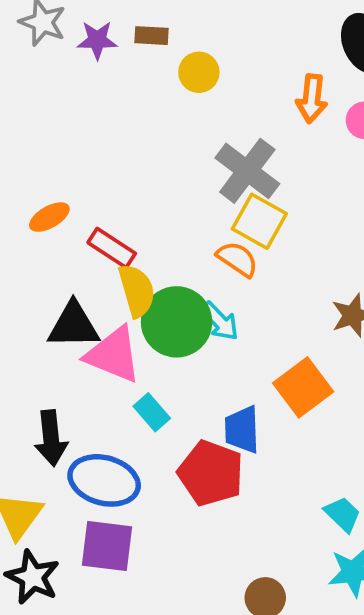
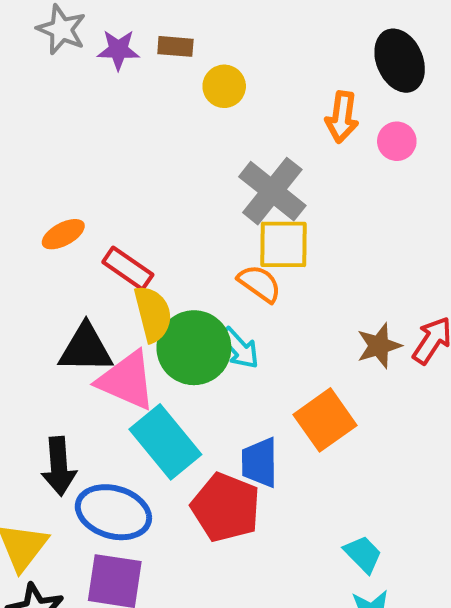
yellow square: (259, 221) -> (284, 244), turned -30
cyan rectangle: (152, 412) -> (165, 442), size x1.8

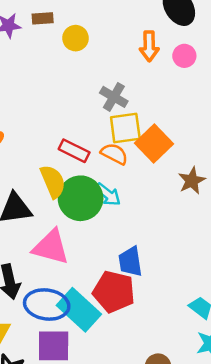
gray cross: (272, 191) -> (114, 97), size x0.7
red rectangle: (128, 268) -> (74, 151), moved
pink triangle: (127, 380) -> (51, 247), moved
orange square: (325, 420) -> (154, 143), moved
cyan rectangle: (165, 442) -> (79, 310), moved

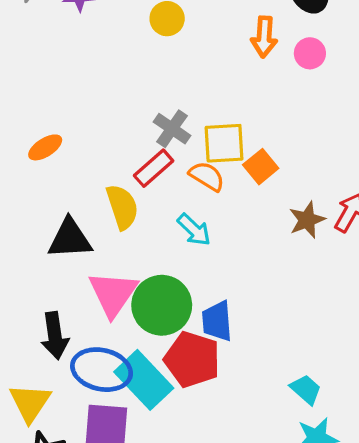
gray cross: (114, 97) -> (172, 129), moved
orange square: (154, 143) -> (261, 167), size x0.7
red rectangle: (74, 151) -> (154, 168), turned -72
green circle: (81, 198) -> (162, 305), moved
pink triangle: (51, 247) -> (113, 294), turned 45

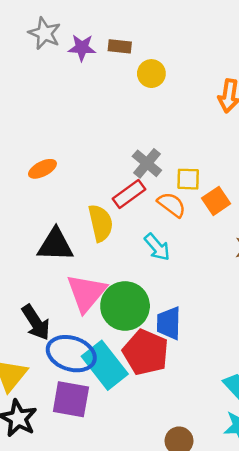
yellow square: (224, 143) -> (188, 179), size x0.7
black arrow: (55, 336) -> (36, 322), turned -30

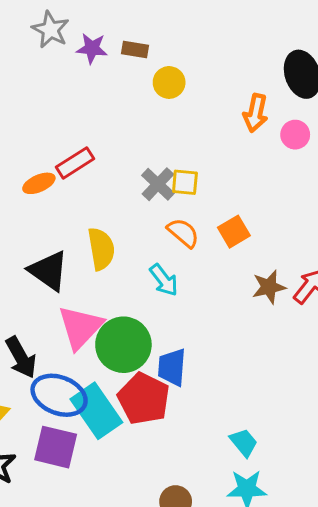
yellow square: (188, 179) -> (185, 182), moved
red rectangle: (129, 194) -> (75, 163), moved
black triangle: (55, 245) -> (49, 271), turned 30

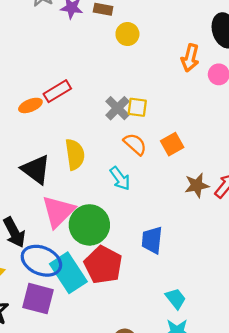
blue trapezoid: (172, 367) -> (152, 240), moved

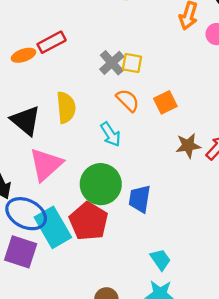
green circle: (89, 225) -> (101, 184), moved

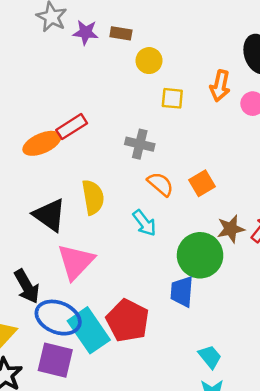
orange ellipse: (24, 55) -> (42, 143), size x1.4
gray cross: (112, 63) -> (140, 144), turned -30
yellow square: (132, 63) -> (172, 98), moved
green circle: (101, 184) -> (200, 255), moved

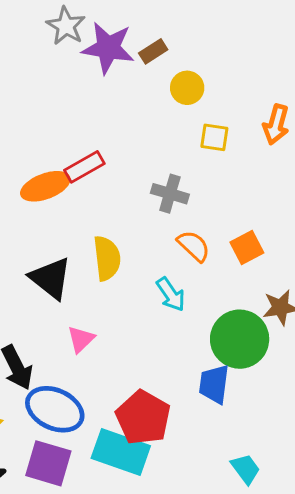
purple star: (86, 32) -> (108, 48), size x1.6
brown rectangle: (121, 33) -> (153, 51), turned -45
pink triangle: (76, 262) -> (81, 339), size x0.6
cyan rectangle: (89, 330) -> (121, 452), moved, turned -39

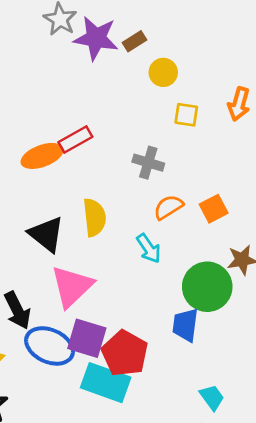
orange semicircle: (194, 246) -> (168, 207), turned -76
pink triangle: (81, 339) -> (72, 286), size x1.8
purple square: (48, 463) -> (87, 338), moved

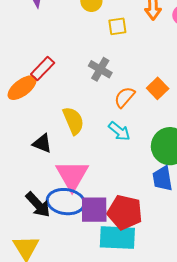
gray cross: (148, 163) -> (100, 69), turned 30
black triangle: (46, 234) -> (42, 143), size x0.7
blue ellipse: (50, 346) -> (66, 202), moved

